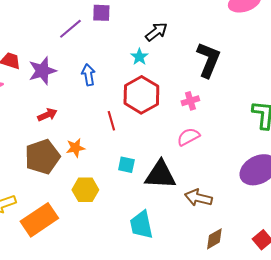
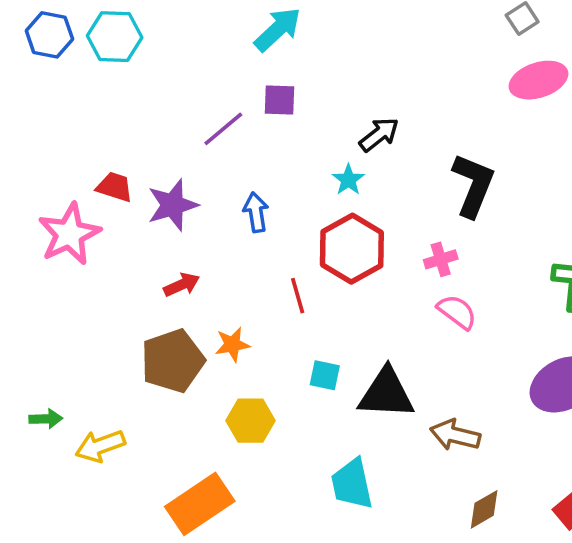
pink semicircle: (188, 137) -> (457, 312), moved, turned 65
orange rectangle: (39, 220) -> (200, 504), moved

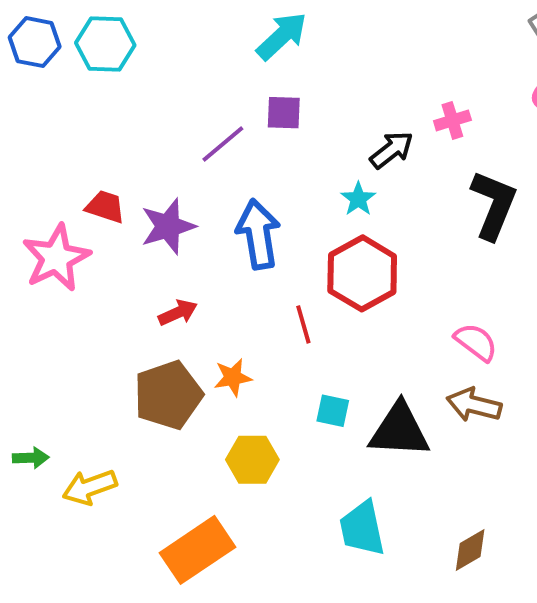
blue arrow: (256, 212) -> (258, 234), size x1.6
pink cross: (441, 259) -> (452, 120), moved
brown arrow: (455, 435) -> (474, 405), moved
brown diamond: (484, 509) -> (470, 550), moved

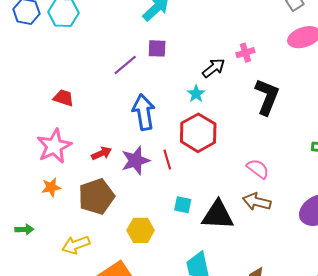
purple star: (168, 226) -> (135, 161), moved
pink star: (56, 258) -> (54, 146), moved
orange star: (233, 377) -> (51, 187), moved
yellow arrow: (90, 487) -> (76, 245), moved

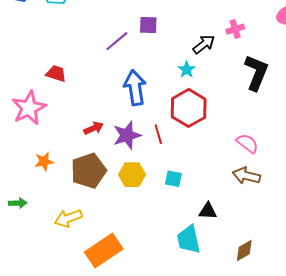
pink star: (54, 146) -> (29, 108), moved
black triangle: (218, 215) -> (208, 211), moved, size x0.6
yellow hexagon: (141, 230) -> (132, 175), moved

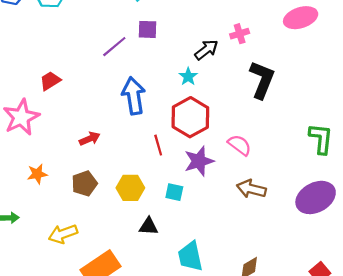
red trapezoid: (56, 74) -> (50, 81), turned -50
purple star: (127, 135) -> (199, 161), moved
pink semicircle: (247, 143) -> (240, 145), moved
brown pentagon: (89, 171) -> (84, 184), size x0.7
black triangle: (208, 211) -> (149, 226), moved

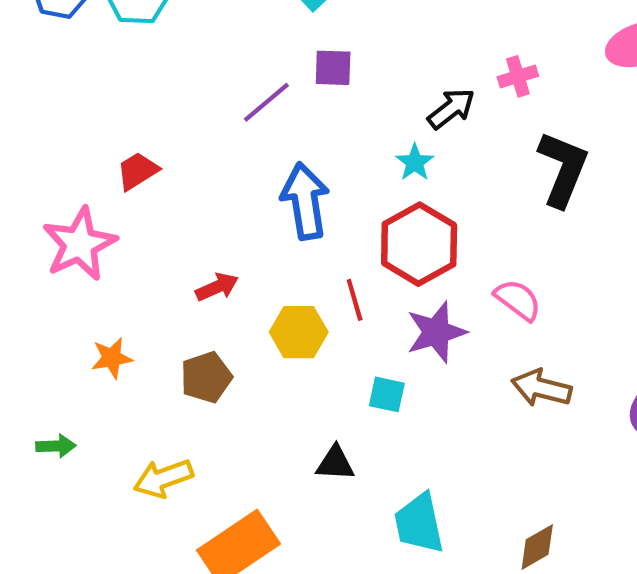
yellow hexagon: (130, 188) -> (299, 332), moved

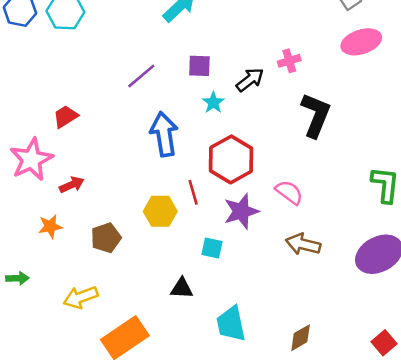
purple square: (333, 68) -> (199, 66), moved
cyan star: (415, 162) -> (213, 103), moved
red arrow: (217, 287) -> (72, 185), moved

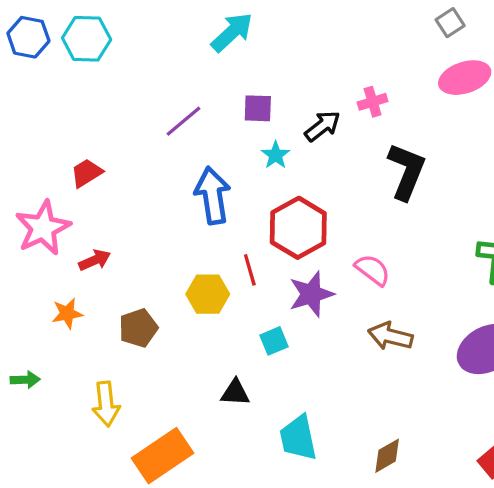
cyan square: (212, 248) -> (274, 341), turned -35
yellow arrow: (81, 297) -> (106, 404), turned -76

